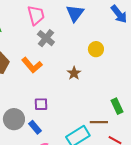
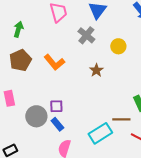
gray cross: (46, 38) -> (86, 35), moved
purple square: (41, 104) -> (56, 106), moved

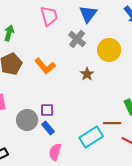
yellow circle: (118, 46) -> (109, 50), size x1.5

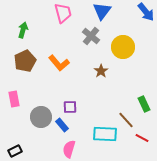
purple square: (47, 110) -> (70, 107), moved
brown line: (112, 123) -> (126, 120), turned 48
cyan rectangle: (91, 137) -> (105, 134), turned 35

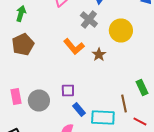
orange L-shape: (59, 63) -> (74, 46), moved
pink rectangle: (14, 99) -> (16, 96), moved
brown line: (126, 120) -> (124, 104), turned 30
blue rectangle: (62, 125) -> (79, 110), moved

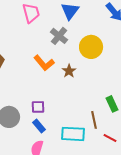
blue rectangle: (79, 110) -> (39, 126), moved

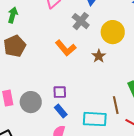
brown star: (69, 71) -> (99, 56), moved

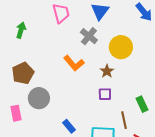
brown pentagon: (15, 46) -> (23, 73), moved
purple square: (60, 92) -> (105, 94), moved
gray circle: (31, 102) -> (39, 98), moved

